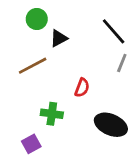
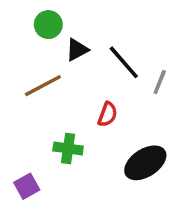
black line: (114, 31) -> (124, 62), moved
black ellipse: (111, 125) -> (145, 163), turned -56
purple square: (31, 144) -> (27, 186), moved

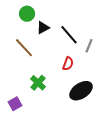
brown line: (43, 86) -> (24, 48), turned 75
red semicircle: (108, 114) -> (68, 64), moved
green cross: (68, 148) -> (38, 83), turned 35

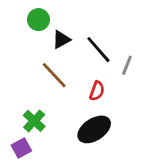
brown line: (24, 48) -> (54, 75), moved
green cross: (38, 83) -> (34, 121), moved
black ellipse: (81, 91) -> (94, 129), moved

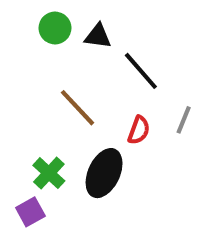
black triangle: (61, 40) -> (98, 36), moved, turned 36
gray line: (127, 65) -> (184, 120), moved
black ellipse: (94, 129) -> (104, 173), moved, turned -32

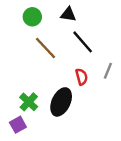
black triangle: (98, 36) -> (68, 14), moved
brown line: (77, 108) -> (46, 48), moved
red semicircle: (139, 130) -> (81, 77), turned -35

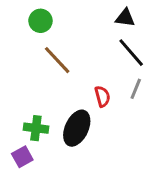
black triangle: (68, 14) -> (125, 18), moved
black line: (83, 42) -> (131, 53), moved
green cross: (29, 102) -> (36, 128), turned -36

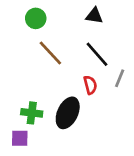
black triangle: (125, 18) -> (94, 16), moved
black line: (131, 53) -> (97, 54), moved
purple square: (22, 157) -> (20, 138), turned 30

